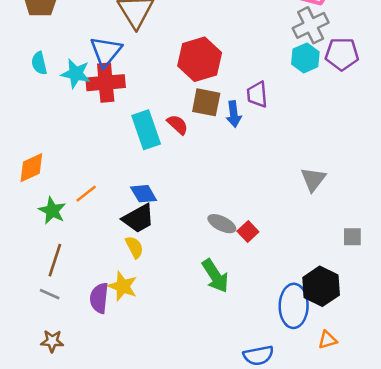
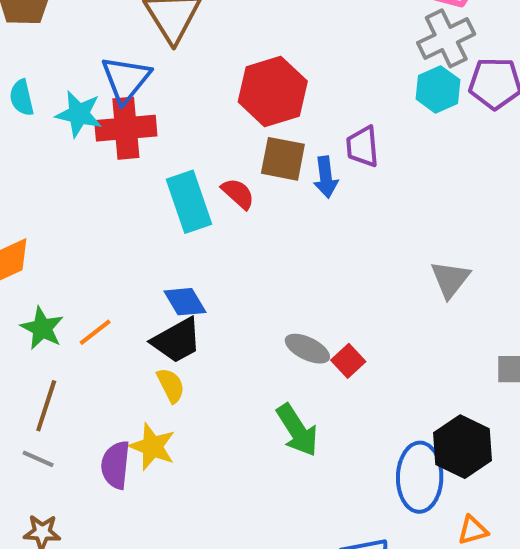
orange line: (86, 194) -> (95, 332), moved

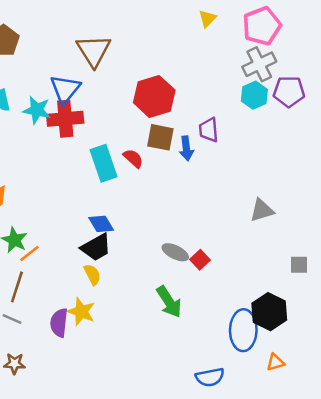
gray triangle: (450, 279) -> (262, 210), turned 35
orange line: (95, 332) -> (29, 254), moved

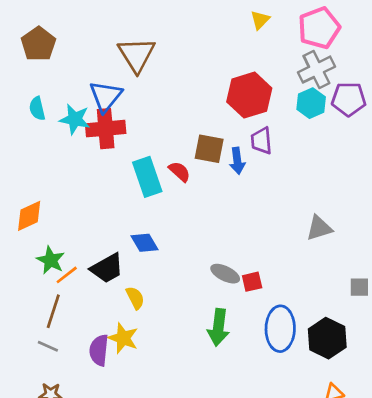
red hexagon: (154, 96) -> (249, 95), moved
black trapezoid: (96, 247) -> (107, 268), moved
red square: (200, 260) -> (252, 282), turned 30
green arrow: (169, 302) -> (218, 327), turned 40
blue ellipse: (243, 330) -> (280, 329), moved

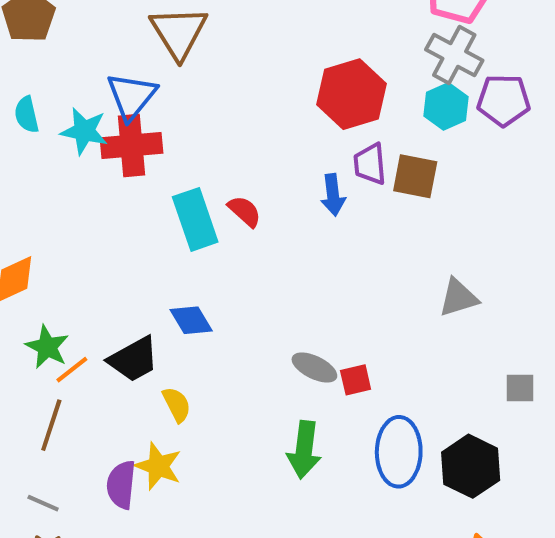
gray cross: (316, 70) -> (454, 55), turned -36
brown square: (209, 149) -> (415, 176), moved
gray line: (48, 346) -> (43, 503), moved

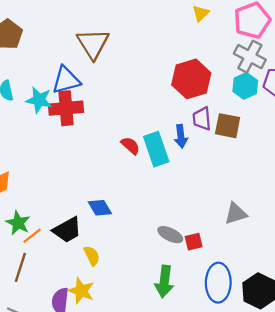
blue triangle: (131, 96) -> (66, 80), turned 36
cyan rectangle: (195, 219) -> (156, 149), moved
gray triangle: (458, 298) -> (236, 214), moved

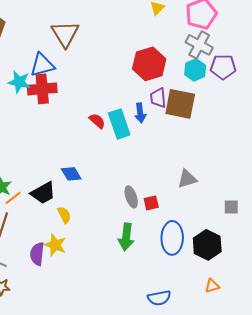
brown square: (228, 126) -> (180, 104), size x1.4
gray ellipse: (170, 235) -> (131, 197), turned 45

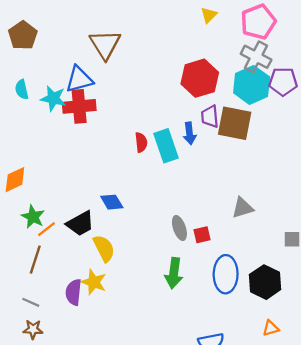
cyan hexagon: (195, 70) -> (252, 85), size x1.5
red semicircle: (97, 121) -> (141, 142), turned 42
yellow semicircle: (64, 215) -> (104, 248), size x1.4

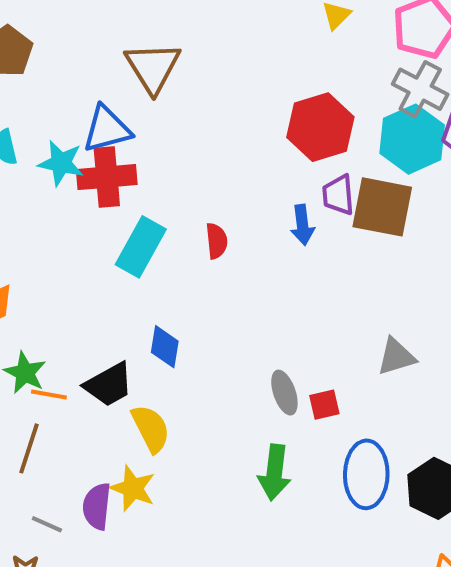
cyan rectangle: (166, 146) -> (141, 247), moved, turned 48
blue diamond: (112, 202) -> (165, 347), turned 40
orange line: (47, 229) -> (49, 395), turned 48
gray line: (31, 302) -> (47, 524), moved

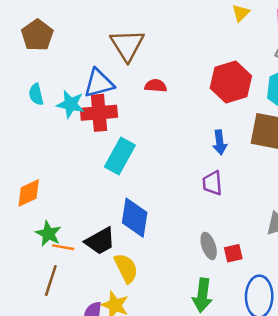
purple trapezoid: (338, 195) -> (212, 183), moved
red semicircle: (217, 241) -> (156, 86), moved, turned -80
blue diamond: (165, 347) -> (135, 218), size x1.5

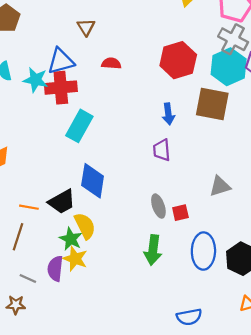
brown triangle: (127, 45) -> (86, 27), size x0.6
green star: (48, 234) -> (71, 239), moved

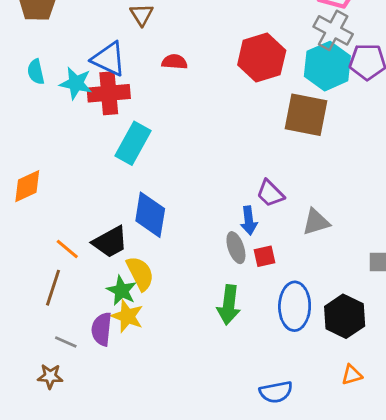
blue triangle: (61, 61) -> (109, 59), turned 40
blue arrow: (168, 114) -> (249, 220), moved
purple trapezoid: (162, 150) -> (270, 193), moved, turned -40
orange line: (29, 207) -> (67, 249), turned 30

